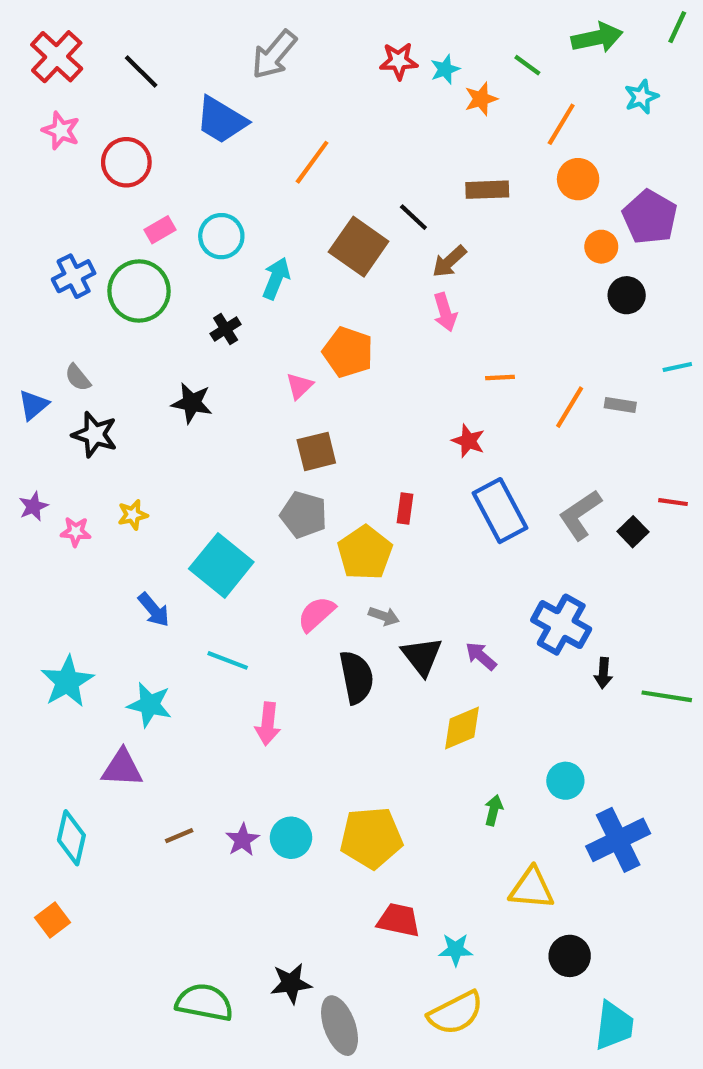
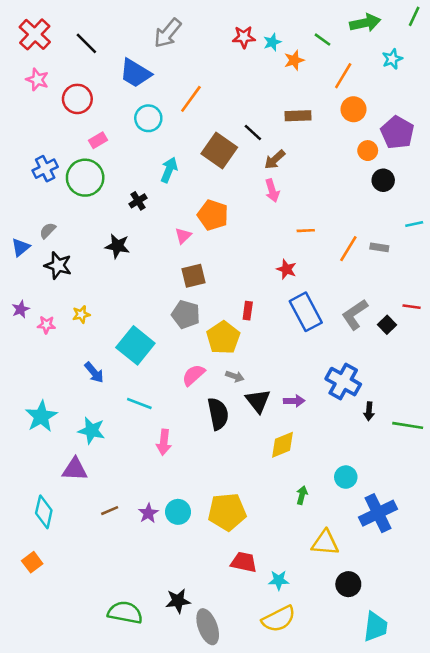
cyan circle: (221, 236) -> (148, 118), moved
gray semicircle: (78, 378) -> (48, 231), turned 84
purple arrow: (481, 656) -> (294, 401), turned 138

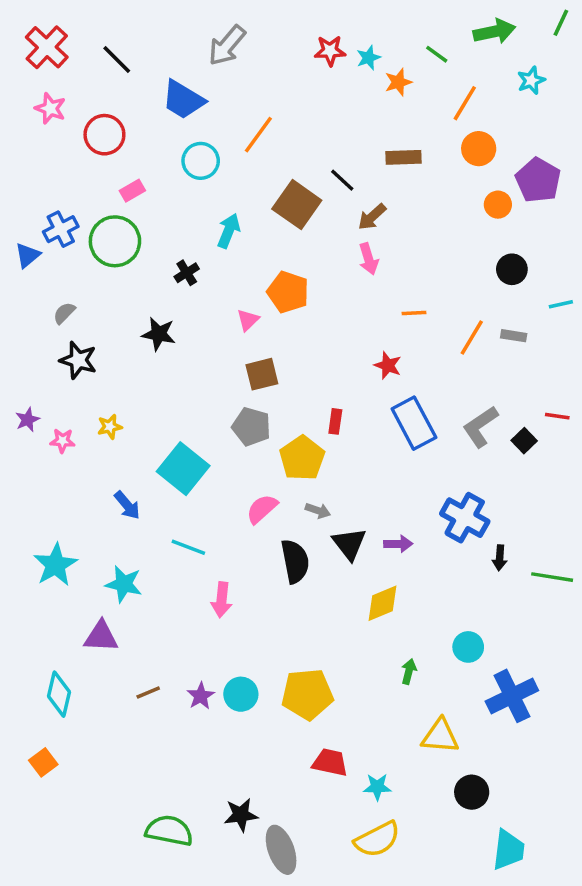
black circle: (383, 180) -> (512, 269), moved
blue triangle: (21, 247) -> (28, 255), moved

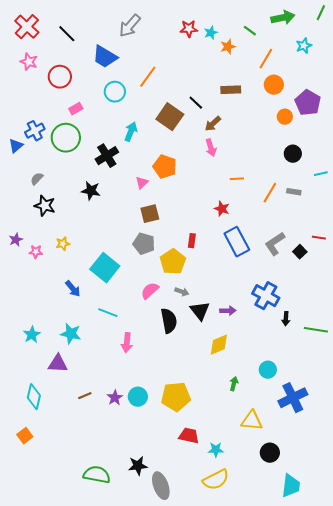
black cross: (187, 273) -> (107, 156), size x1.6
cyan star: (56, 565) -> (32, 335), moved, size x0.7

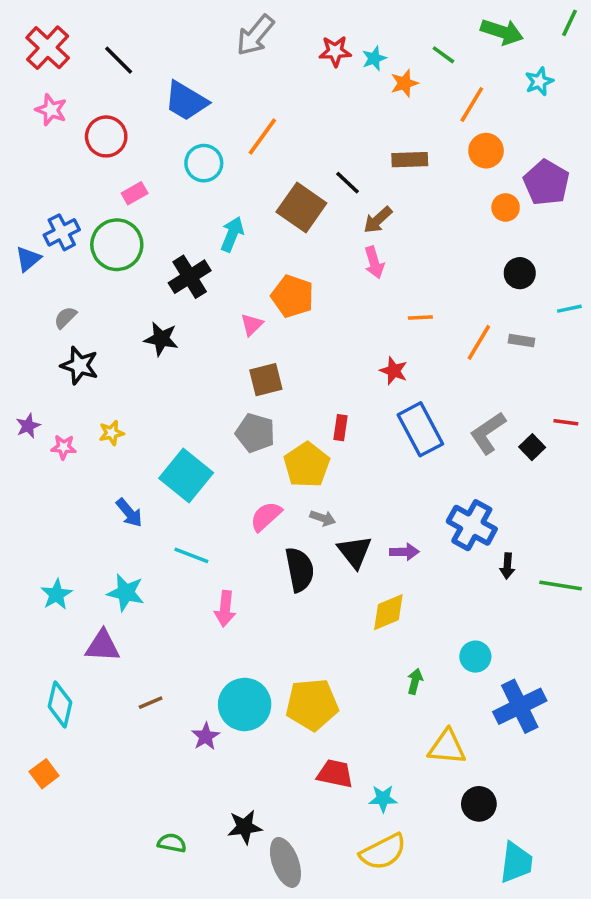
green arrow: (283, 18) -> (502, 32), turned 30
gray arrow: (130, 26) -> (255, 35), moved
cyan circle: (138, 397) -> (245, 704), size x1.5
purple star: (115, 398) -> (206, 736), moved
green semicircle: (97, 475) -> (172, 843), size x0.6

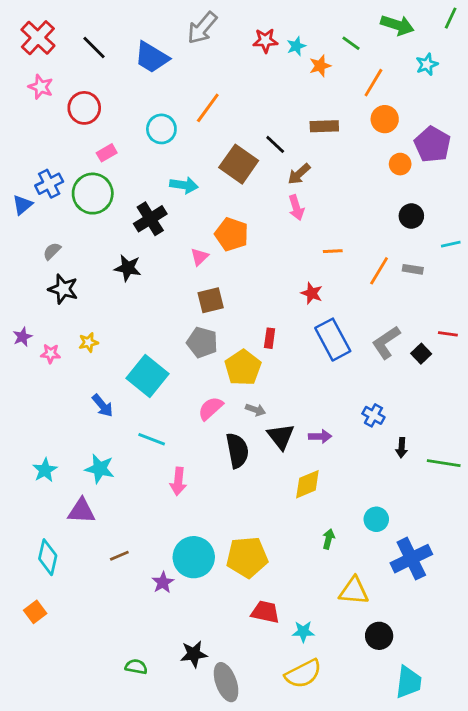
blue trapezoid: (186, 101) -> (152, 57), moved
cyan arrow: (232, 234) -> (184, 185), turned 76
blue cross: (472, 525) -> (373, 415), size x0.6

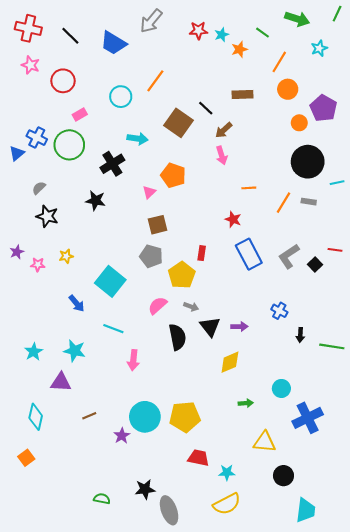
red cross: (38, 38) -> (28, 28), turned -30
blue cross: (49, 184) -> (37, 138), turned -36
black circle: (411, 216) -> (308, 162), size x1.8
green arrow: (329, 539) -> (246, 403), turned 72

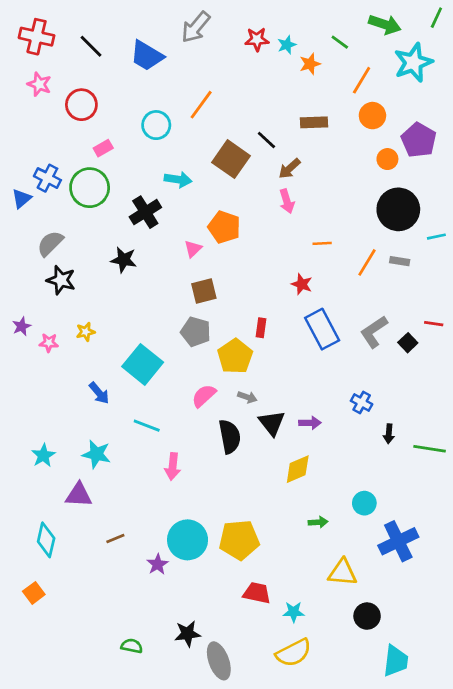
cyan star: (319, 48) -> (413, 63), size x1.8
gray semicircle: (39, 188) -> (50, 243), size x1.5

